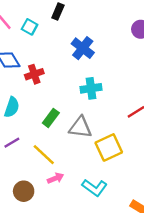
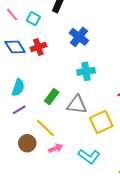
red cross: (34, 74) -> (38, 47), moved
purple line: (12, 143) -> (19, 110), moved
brown circle: (24, 191) -> (27, 143), moved

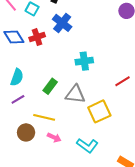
blue cross: (79, 37) -> (62, 23), moved
yellow line: (45, 128) -> (44, 117), turned -30
pink arrow: (56, 148) -> (54, 138), turned 48

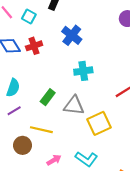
blue cross: (62, 23) -> (72, 35), moved
pink arrow: (54, 138) -> (54, 160), moved, turned -56

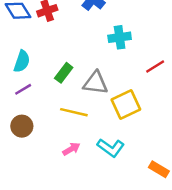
cyan cross: (83, 71) -> (120, 37), moved
yellow line: (41, 130) -> (74, 112), moved
brown circle: (23, 145) -> (22, 126), moved

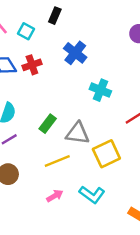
cyan cross: (120, 37) -> (100, 90), turned 30
yellow line: (74, 112) -> (57, 161), turned -35

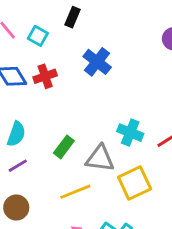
cyan cross: (100, 90) -> (130, 133), moved

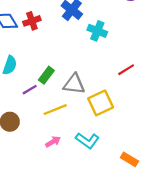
cyan cross: (130, 133) -> (97, 31), moved
purple line: (18, 166) -> (30, 90), moved

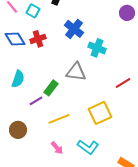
gray triangle: (74, 84) -> (76, 72), moved
pink arrow: (53, 142) -> (57, 148), turned 80

